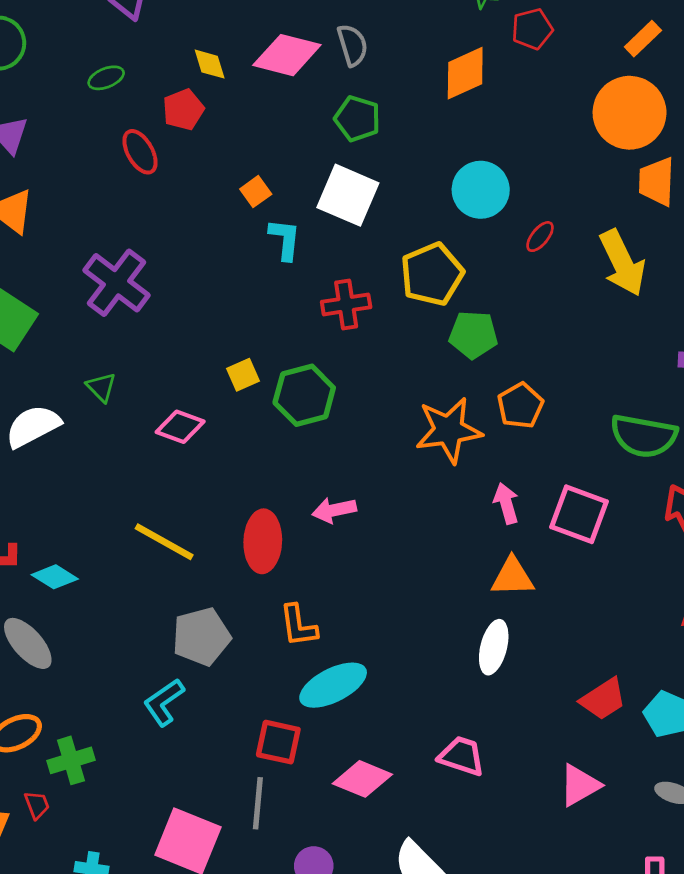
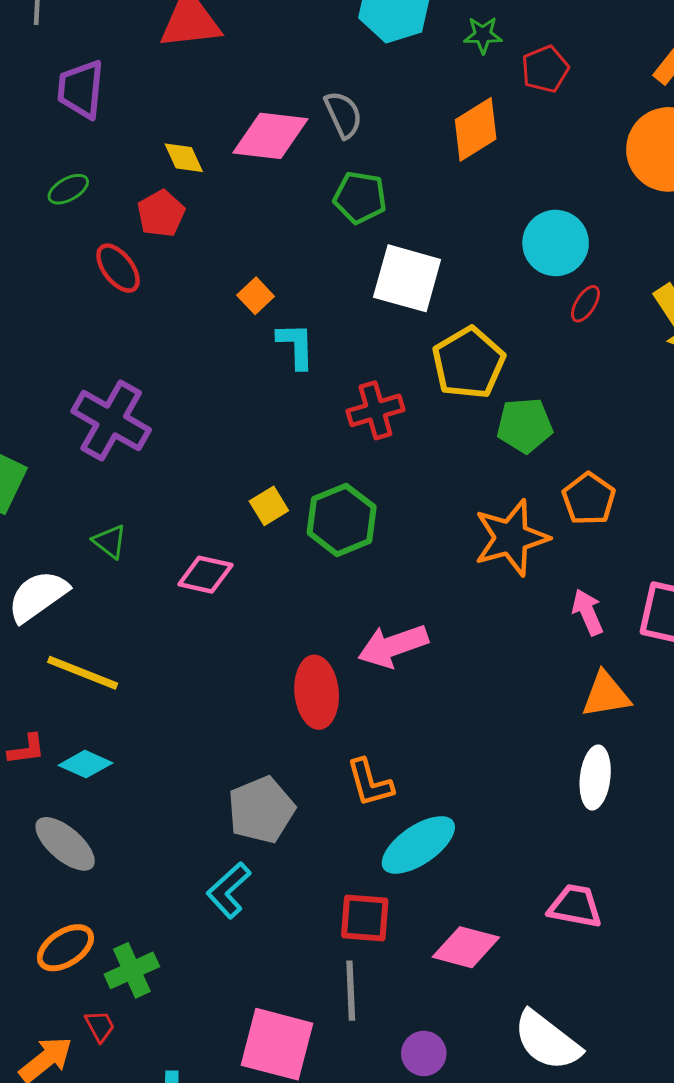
cyan circle: (481, 190) -> (556, 243), moved
white square: (348, 195) -> (407, 278), moved
pink arrow: (334, 510) -> (393, 646), size x1.4
yellow line: (164, 542) -> (83, 673), moved

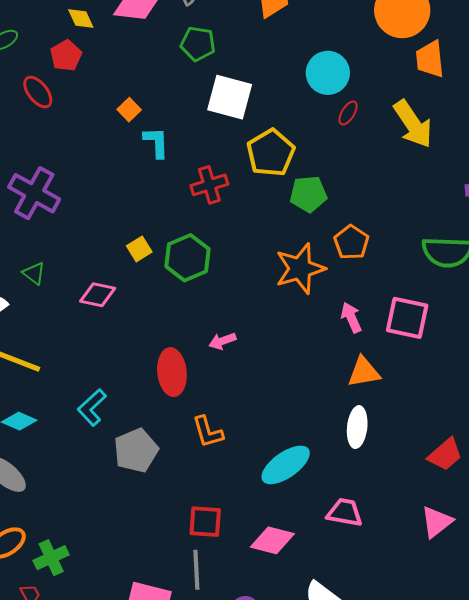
pink arrow: (393, 646) -> (222, 341), size x0.6
cyan ellipse: (418, 845) -> (286, 465), moved
cyan L-shape: (229, 890) -> (92, 407), moved

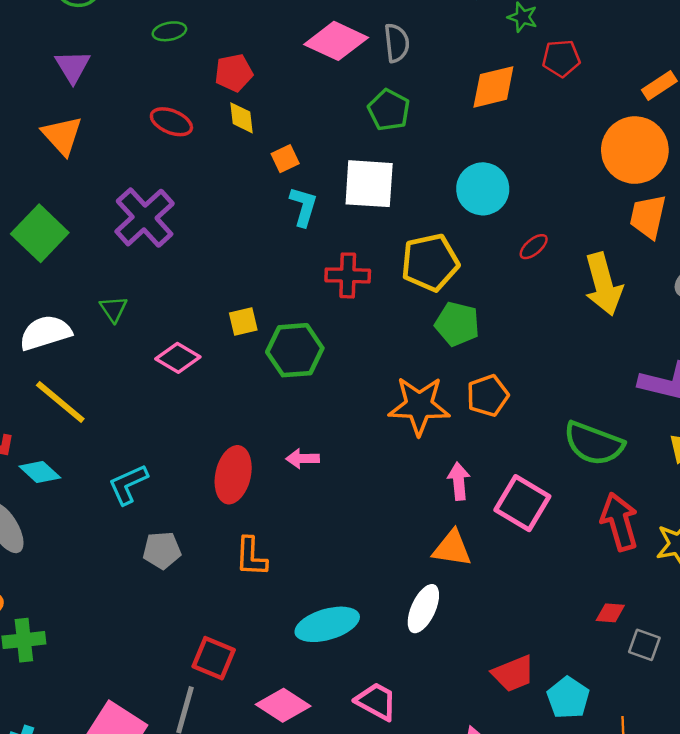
yellow diamond: (81, 19) -> (241, 118), moved
cyan circle: (328, 73) -> (483, 189), moved
red ellipse: (38, 92) -> (171, 122), moved, turned -48
white square: (230, 97) -> (369, 184), moved, turned -30
gray pentagon: (136, 450) -> (162, 550), size x0.7

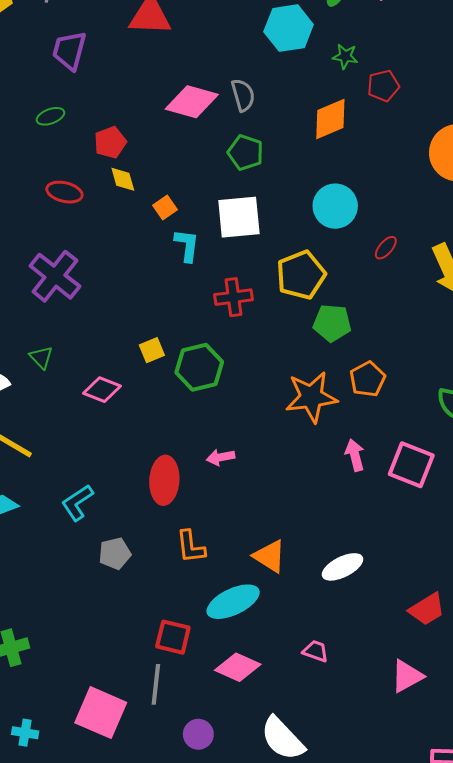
orange triangle: (452, 548) -> (270, 556), moved, turned 33
white ellipse: (423, 609) -> (342, 567), turned 48
cyan ellipse: (327, 624) -> (233, 602), moved
pink trapezoid: (376, 701) -> (316, 651), size x0.7

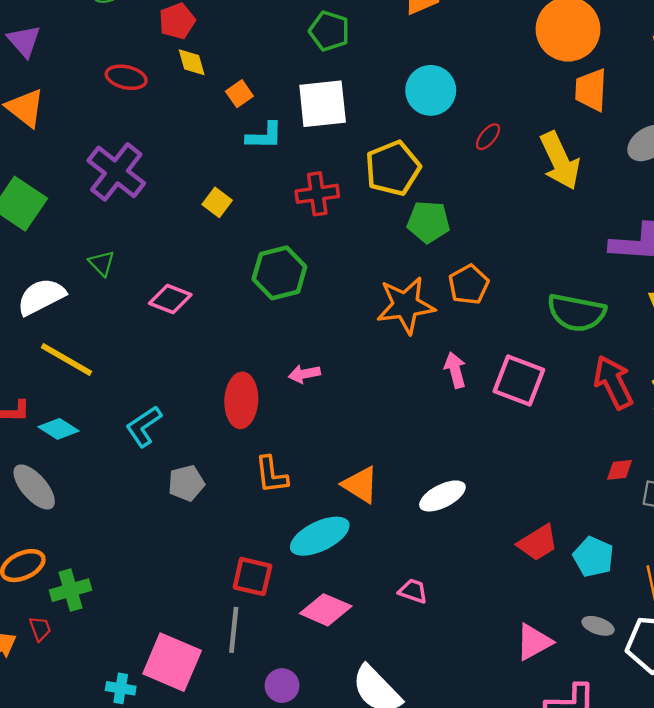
cyan L-shape: (187, 245) -> (264, 136), turned 84
yellow square: (152, 350) -> (217, 202), moved, turned -30
pink triangle: (407, 676) -> (534, 642), moved
cyan cross: (25, 733) -> (121, 688), moved

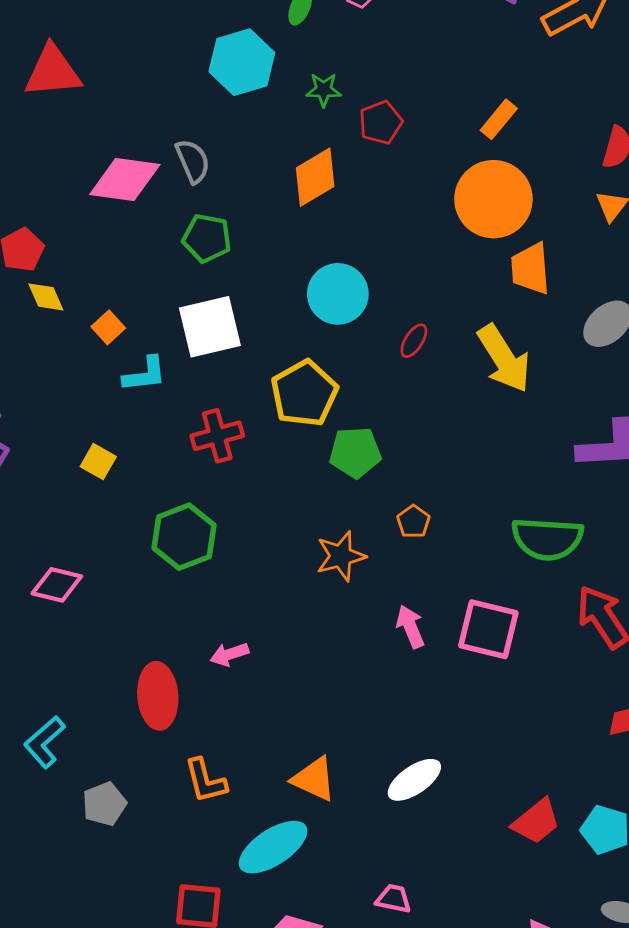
orange pentagon: (469, 285) -> (413, 522), size x0.7
orange star: (406, 305) -> (341, 556), size x0.7

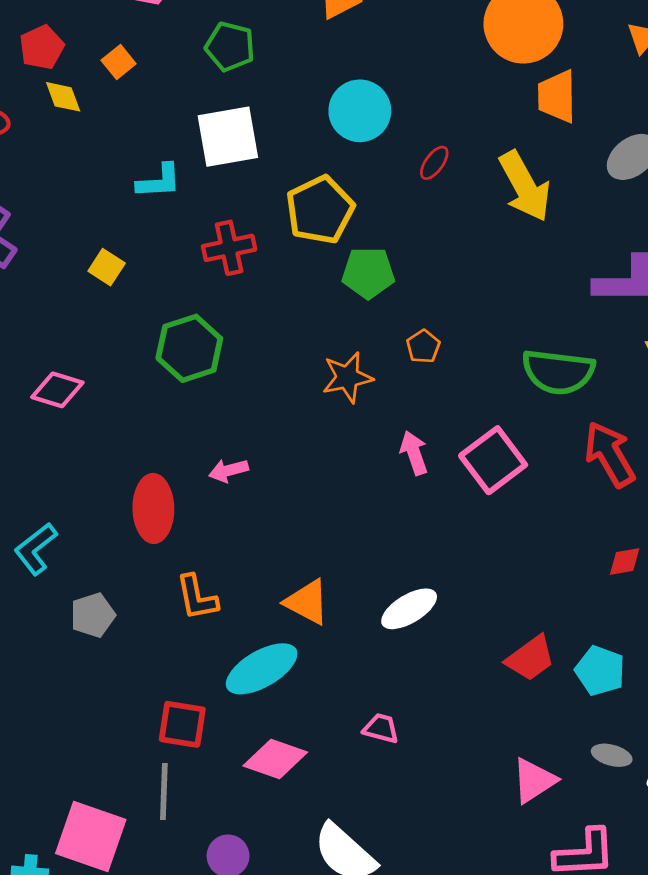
orange square: (108, 327) -> (119, 62), moved
pink square: (488, 629) -> (493, 460), turned 36

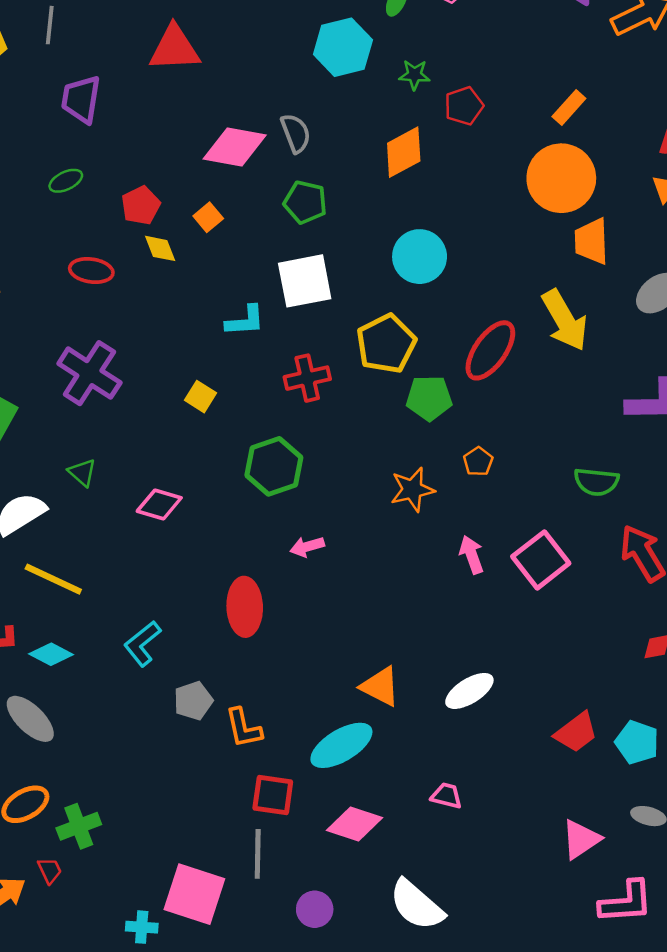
red ellipse: (434, 163) -> (490, 350), moved, size x2.0
green semicircle: (558, 372) -> (596, 482), size x0.7
pink arrow: (229, 471) -> (307, 547), moved
orange L-shape: (197, 597) -> (243, 728), moved

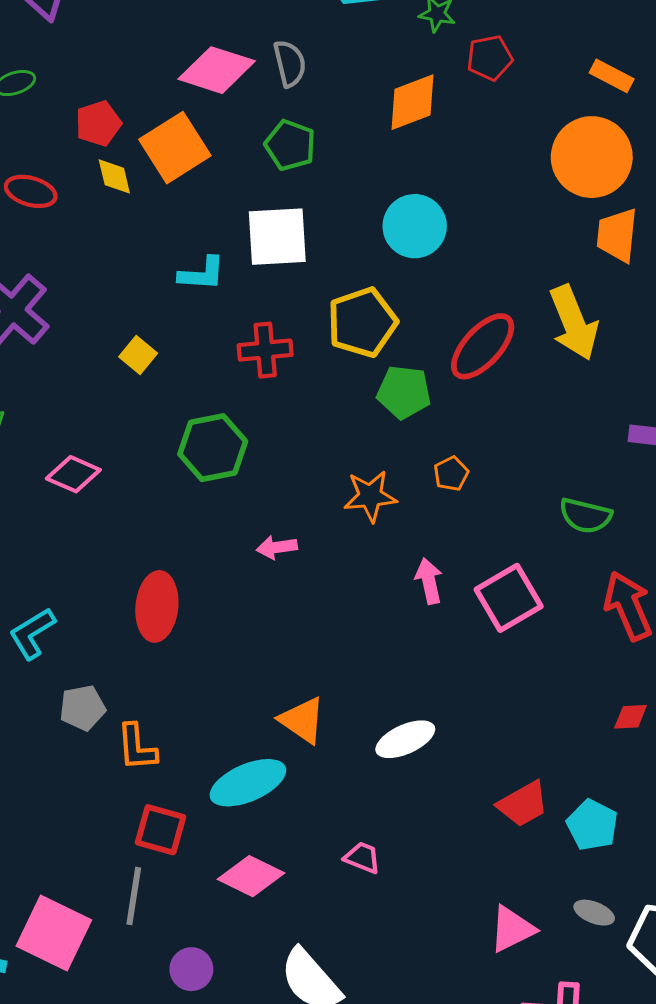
orange rectangle: (569, 108) -> (612, 76), turned 68
orange square: (208, 217) -> (175, 148), size x2.0
pink arrow: (307, 547) -> (277, 547), moved

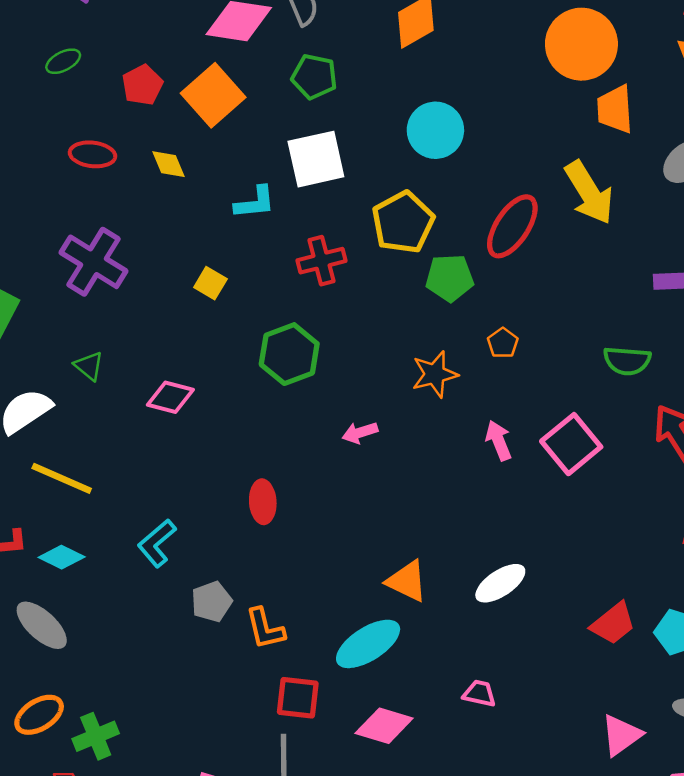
yellow diamond: (114, 176) -> (168, 164), moved
red ellipse: (157, 606) -> (263, 502), size x0.7

